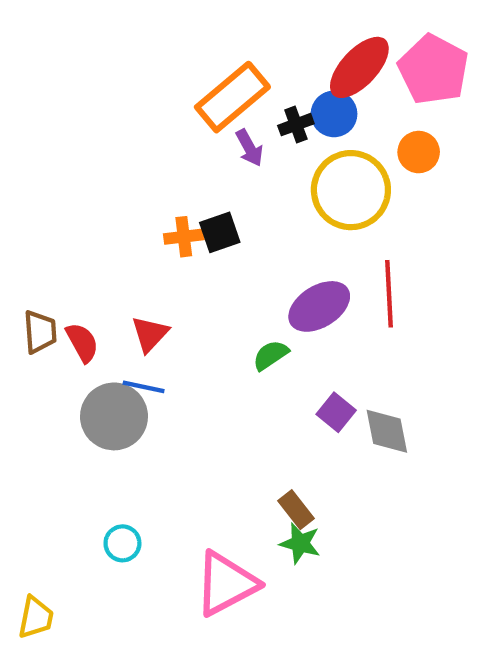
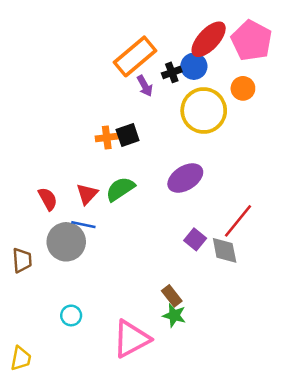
red line: (389, 294) -> (238, 221), moved, turned 42
brown trapezoid: (40, 332) -> (22, 260), moved
green semicircle: (271, 355) -> (120, 189), moved, size x1.4

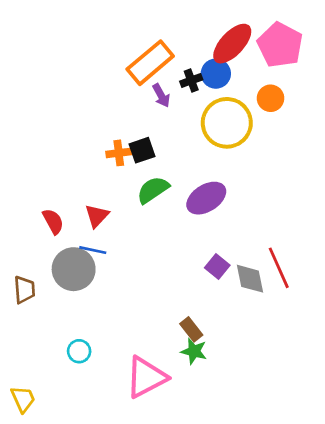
green semicircle: (120, 189) -> (153, 190), moved
red line: (238, 221) -> (279, 268), moved, turned -63
yellow trapezoid: (21, 358) -> (23, 399), turned -35

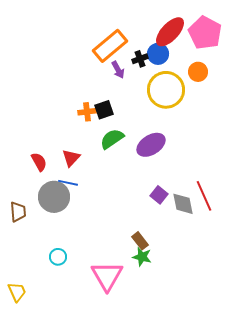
pink triangle: (146, 377) -> (107, 276), turned -32

